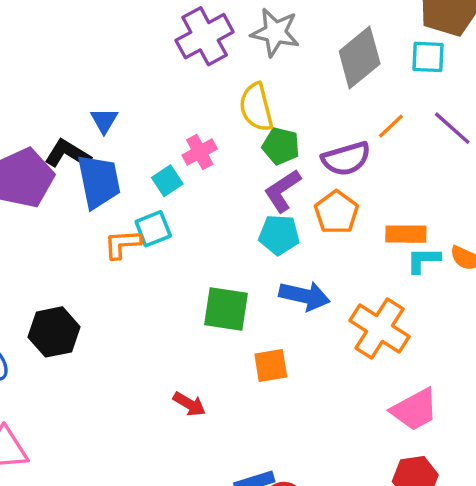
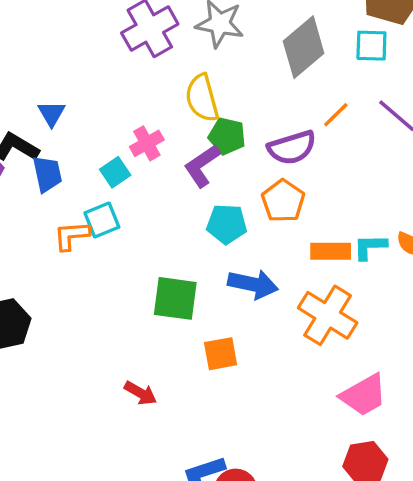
blue trapezoid: (99, 181) -> (47, 174), size x0.7
purple L-shape: (283, 191) -> (202, 166), moved
orange rectangle: (406, 234) -> (331, 251), moved

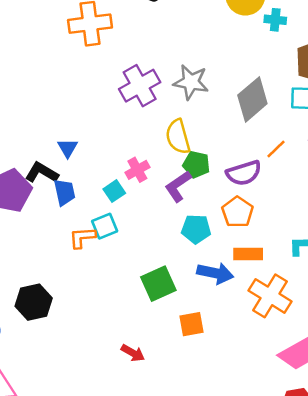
orange rectangle: (331, 251) -> (248, 254), moved
green square: (175, 298) -> (158, 284), turned -32

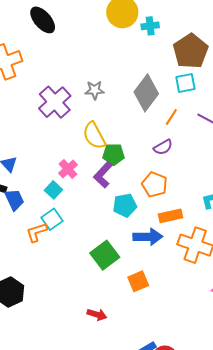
gray star: (191, 82) -> (95, 90), size x0.7
orange line: (276, 149) -> (171, 117), moved
purple semicircle: (244, 173) -> (163, 147), moved, size x0.7

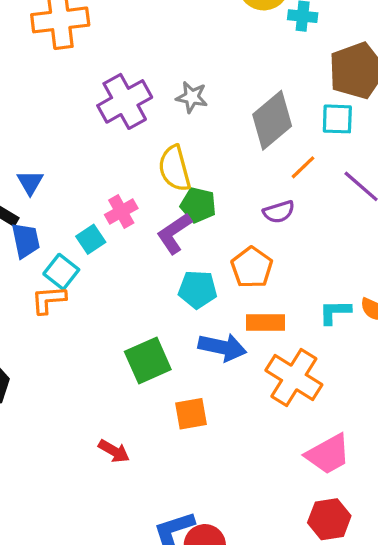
cyan square: (52, 219) -> (61, 272), moved, turned -30

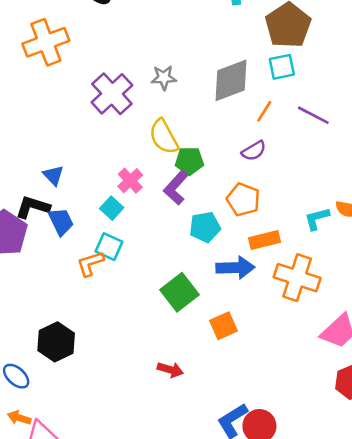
gray diamond: (272, 120) -> (231, 80), turned 33
cyan square: (61, 272) -> (109, 247), moved

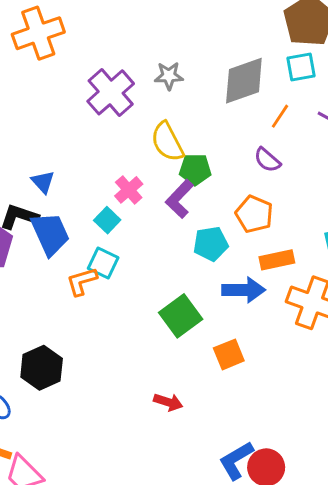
purple semicircle: (254, 151) -> (267, 160), turned 70
blue trapezoid: (61, 222) -> (50, 234), size x1.4

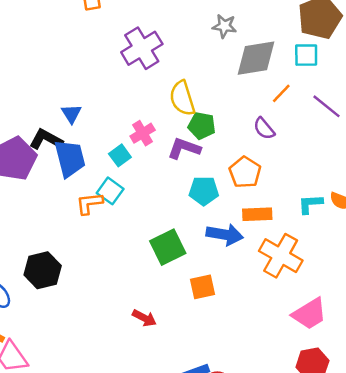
gray star: (169, 76) -> (224, 26), moved
purple L-shape: (179, 199) -> (184, 148), turned 56

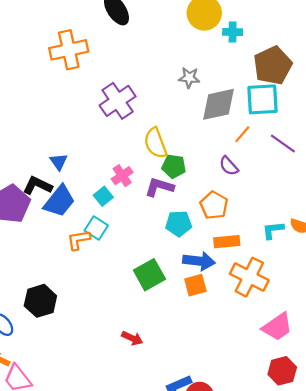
cyan square: (306, 55) -> (262, 99), size x1.5
blue trapezoid: (70, 158) -> (59, 201), turned 56
orange square: (203, 287) -> (195, 285), moved

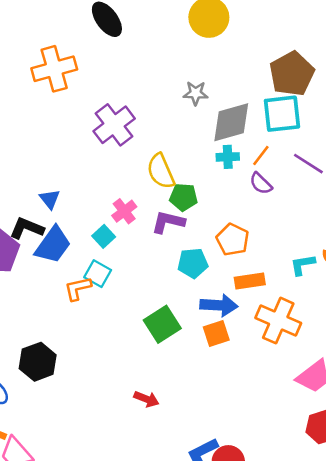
cyan cross: (233, 32) -> (228, 157), moved
purple semicircle: (229, 166) -> (261, 184), moved

